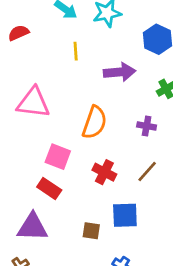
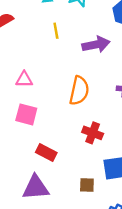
pink triangle: (33, 103) -> (24, 79), size x0.6
pink square: (58, 157) -> (26, 114), moved

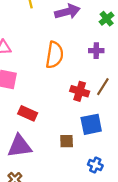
red cross: (93, 133) -> (80, 91), moved

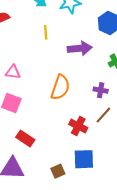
brown line: (103, 87) -> (103, 115), moved
brown square: (67, 141) -> (58, 171), turned -32

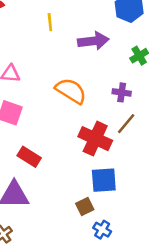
orange semicircle: (60, 87) -> (71, 91), turned -75
red cross: (78, 126) -> (95, 139), size x1.4
brown square: (58, 171) -> (85, 207), moved

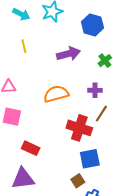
yellow line: (50, 22) -> (24, 46), moved
orange semicircle: (71, 91) -> (56, 94), turned -40

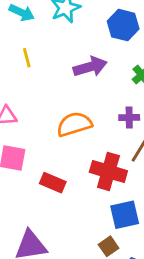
red rectangle: (31, 148) -> (53, 183), moved

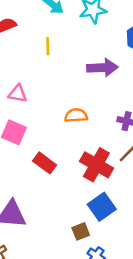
orange semicircle: (74, 124) -> (76, 115), size x0.7
blue square: (125, 215) -> (102, 207), turned -36

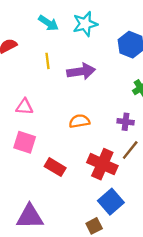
purple arrow: (102, 68) -> (81, 71), moved

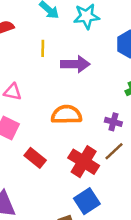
orange semicircle: (79, 121) -> (66, 115), size x1.4

